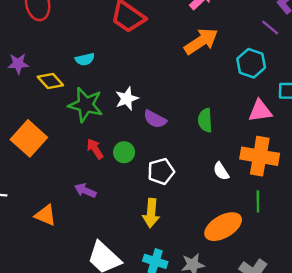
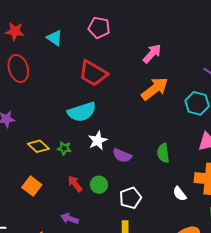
cyan semicircle: (85, 59) -> (82, 112), moved, size x1.8
yellow diamond: (50, 81) -> (38, 146), moved
green star: (86, 105) -> (64, 148), size x0.5
orange square: (29, 138) -> (32, 186), moved, size x0.7

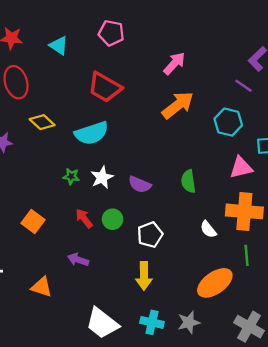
white star: (98, 141) -> (102, 177), moved
yellow diamond: (38, 146) -> (42, 122), moved

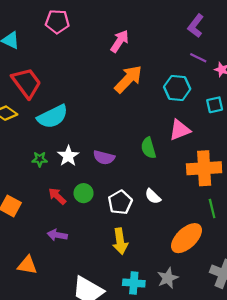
purple line: (244, 86) -> (198, 58), moved
red trapezoid: (105, 87) -> (27, 83), moved, turned -148
pink triangle: (241, 168) -> (180, 130), moved
white semicircle: (208, 229) -> (153, 196), moved

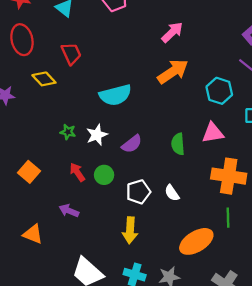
red trapezoid: (27, 83) -> (71, 54), size x0.7
cyan semicircle: (53, 117) -> (115, 95), moved
purple semicircle: (104, 157) -> (132, 144), turned -65

